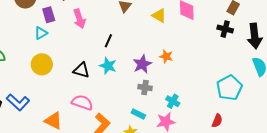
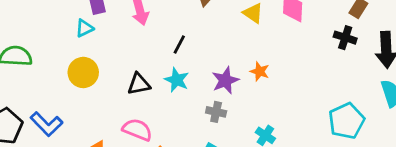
black triangle: (81, 70) -> (139, 84), turned -30
gray cross: (145, 88) -> (216, 112), moved

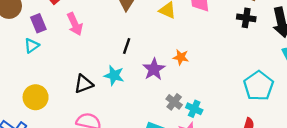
black line: (179, 45) -> (127, 46), moved
yellow circle: (83, 72) -> (36, 97), moved
gray cross: (216, 112) -> (174, 102), moved, turned 35

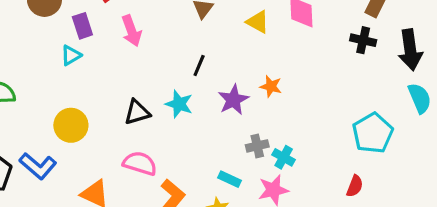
gray cross: (174, 102) -> (257, 146), turned 35

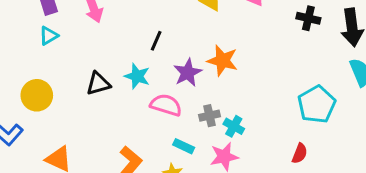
cyan triangle: (71, 55) -> (49, 36), moved
orange star: (271, 86) -> (223, 61), size x1.5
pink semicircle: (140, 163) -> (166, 105), moved

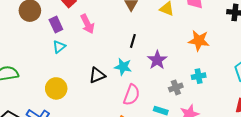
orange star: (223, 61) -> (199, 41), moved
pink semicircle: (166, 105) -> (132, 95), moved, turned 100
cyan cross: (234, 126) -> (199, 76), moved, turned -32

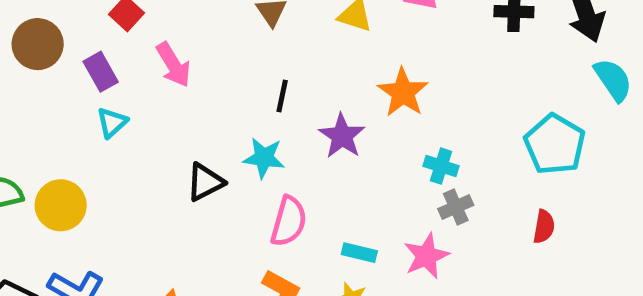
orange star: (199, 41) -> (403, 92), moved, turned 30
cyan cross: (199, 76) -> (441, 166), turned 32
gray cross: (176, 87) -> (456, 207), moved
yellow circle: (56, 88) -> (61, 205), moved

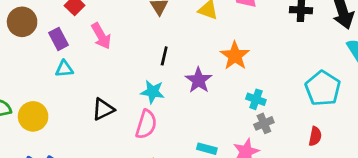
cyan triangle: (112, 123) -> (64, 69), turned 36
black triangle: (205, 182) -> (103, 109), moved
pink semicircle: (289, 221) -> (146, 124), moved

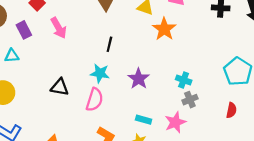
orange star: (235, 56) -> (164, 29), moved
cyan triangle: (64, 69) -> (12, 56), moved
purple star: (199, 80) -> (139, 79), moved
black triangle: (103, 109) -> (60, 87), turned 36

